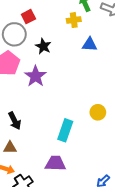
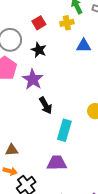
red square: (28, 17) -> (39, 23), moved
black arrow: (15, 121) -> (46, 106), moved

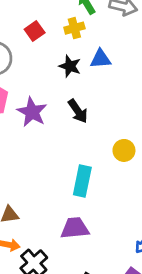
black star: (39, 50) -> (70, 66), moved
black arrow: (46, 106) -> (78, 111), moved

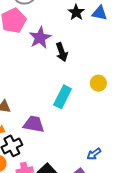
black arrow: (78, 111) -> (62, 52), moved
purple trapezoid: (75, 228) -> (34, 124), moved

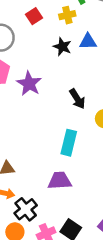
black arrow: (62, 52) -> (77, 99), moved
purple trapezoid: (34, 124) -> (60, 181), moved

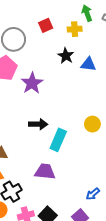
blue triangle: (88, 42) -> (88, 64), moved
black arrow: (77, 99) -> (38, 124), moved, turned -66

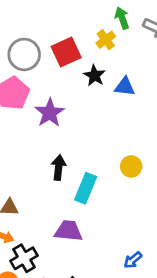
red square: (46, 25) -> (66, 52), moved, size x1.5
yellow cross: (75, 29) -> (106, 40), turned -32
black arrow: (38, 124) -> (59, 168), turned -84

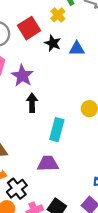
black arrow: (59, 168) -> (32, 103), moved

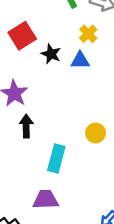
yellow cross: (58, 15) -> (88, 34), moved

